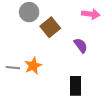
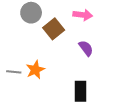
pink arrow: (91, 14) -> (83, 15), moved

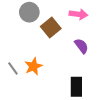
gray line: (14, 72) -> (13, 68), turned 48

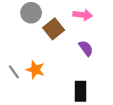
orange star: (33, 66) -> (35, 70), turned -30

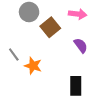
gray line: (14, 72) -> (14, 55), moved

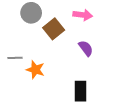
gray line: (14, 55) -> (15, 58), turned -56

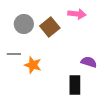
gray circle: (31, 13) -> (24, 24), moved
purple semicircle: (86, 48) -> (89, 62), moved, turned -35

